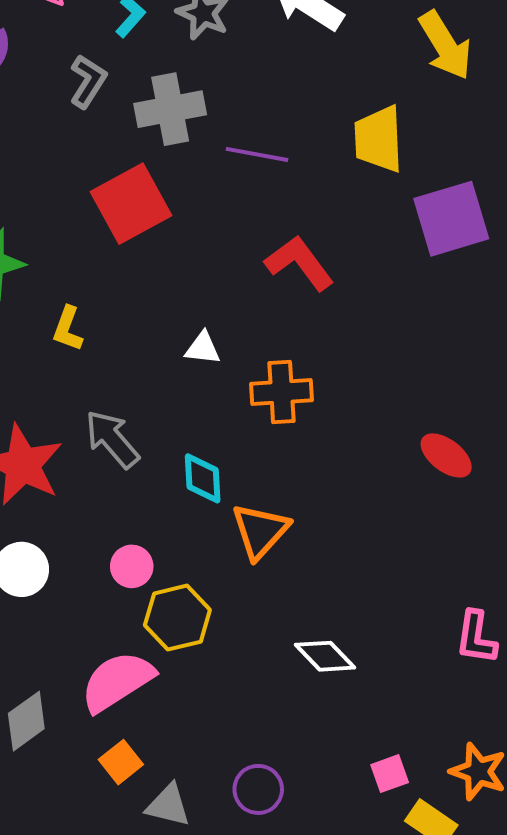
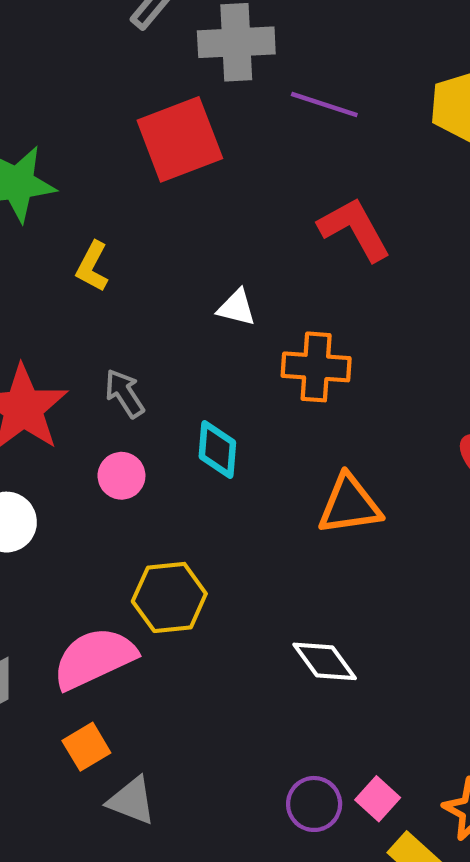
gray arrow: (112, 439) -> (124, 393), size x0.7
orange triangle: (260, 531) -> (349, 505), moved, turned 32
pink circle: (132, 566) -> (121, 476), moved
pink square: (390, 774) -> (378, 799), turned -36
purple circle: (258, 789) -> (314, 804), moved

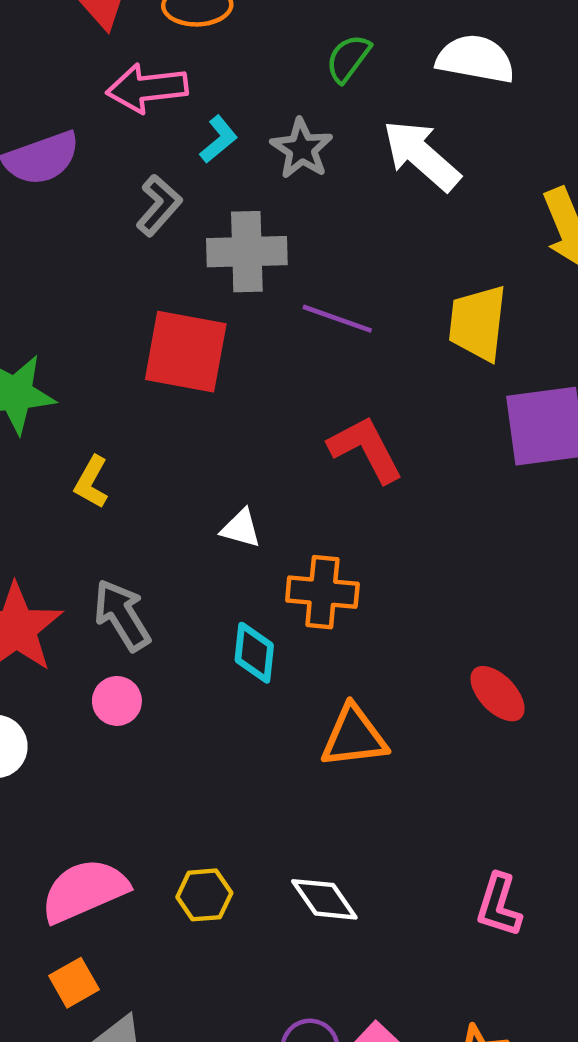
red square: (180, 139) -> (186, 352), turned 30
gray arrow: (124, 393) -> (122, 615), size x1.4
cyan diamond: (217, 450) -> (254, 653), moved
yellow hexagon: (169, 597) -> (204, 895), moved, size x0.7

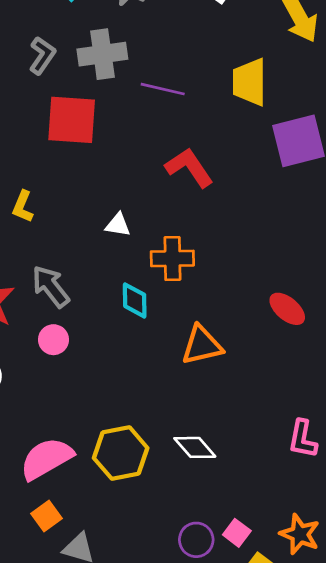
gray L-shape: (159, 205) -> (42, 56), moved
yellow hexagon: (204, 895) -> (121, 453), size x1.6

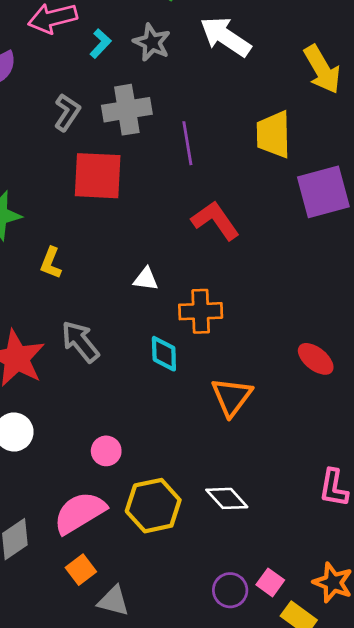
purple line: (163, 89) -> (187, 143), turned 69
pink circle: (53, 340) -> (106, 451), moved
orange triangle: (202, 345) -> (232, 397), turned -39

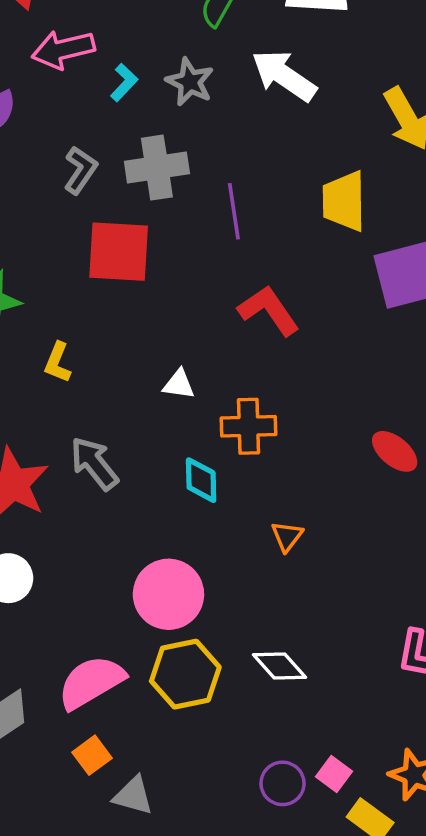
red ellipse: (316, 359) -> (395, 451), moved
orange triangle: (232, 397) -> (287, 536), size x0.6
pink circle: (106, 451) -> (168, 594), moved, size x1.8

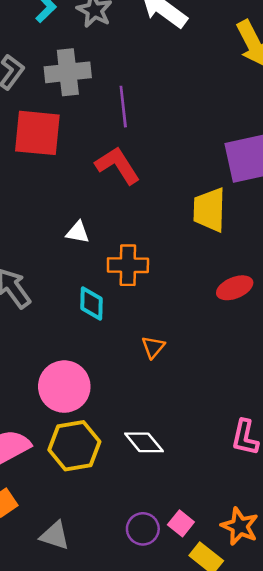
yellow trapezoid: (344, 201) -> (209, 210), moved
red L-shape: (269, 310) -> (118, 165), moved
red ellipse: (395, 451) -> (235, 288), turned -64
gray triangle: (133, 796) -> (55, 536), moved

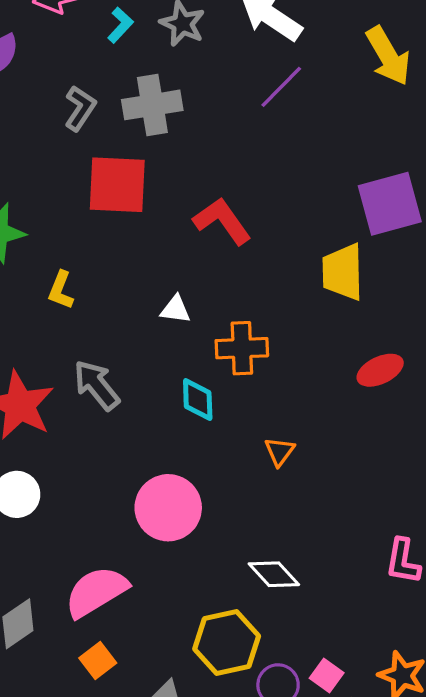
purple line: (123, 107) -> (281, 87), moved, turned 54
yellow hexagon: (74, 446) -> (227, 642), moved

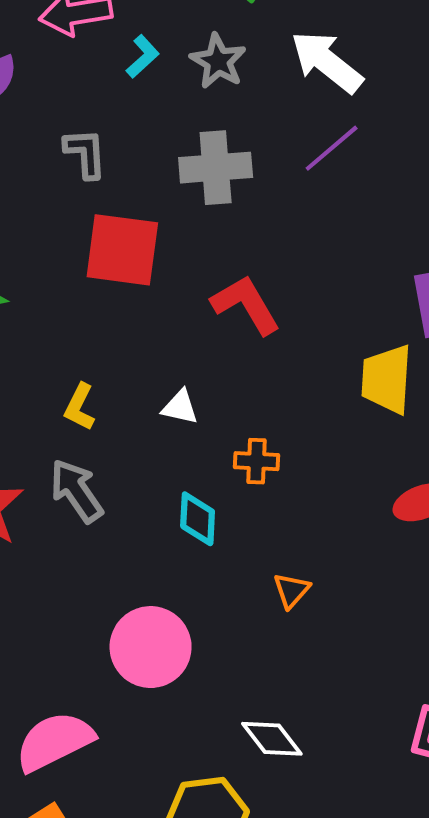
gray cross: (152, 105) -> (216, 168), moved
gray L-shape: (80, 108) -> (85, 153), turned -42
yellow L-shape: (61, 290) -> (80, 407), moved
orange cross: (242, 348) -> (257, 461), size x0.7

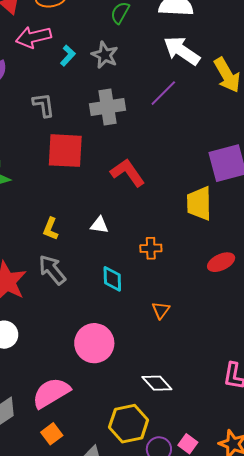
white arrow: (327, 62) -> (182, 51), moved
orange cross: (257, 461) -> (151, 248), moved

